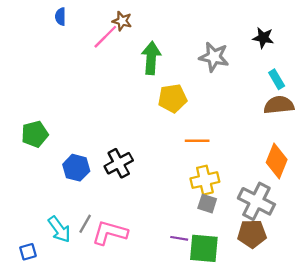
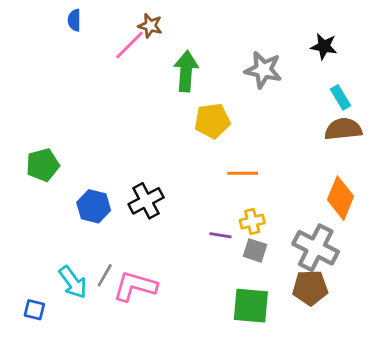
yellow cross: (205, 180) -> (252, 222), size x0.7
purple line: (179, 238) -> (221, 235), moved
blue square: (28, 252) -> (34, 310), turned 30

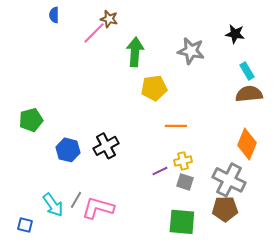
purple line: (221, 235) -> (160, 171), turned -35

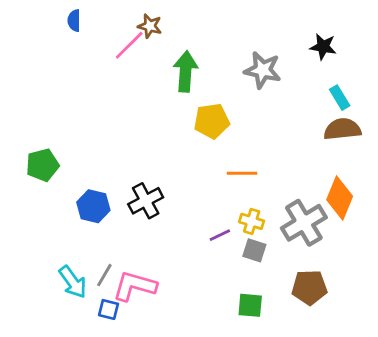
yellow cross: (183, 161) -> (252, 221), turned 30
gray cross: (229, 180) -> (304, 223), moved, turned 32
green square: (182, 222) -> (250, 305), size x0.7
blue square: (25, 225) -> (109, 309), moved

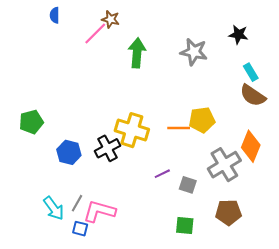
yellow pentagon: (212, 121) -> (202, 120), moved
brown semicircle: (342, 129) -> (253, 95), turned -140
yellow cross: (252, 221) -> (132, 130), moved, size x1.8

